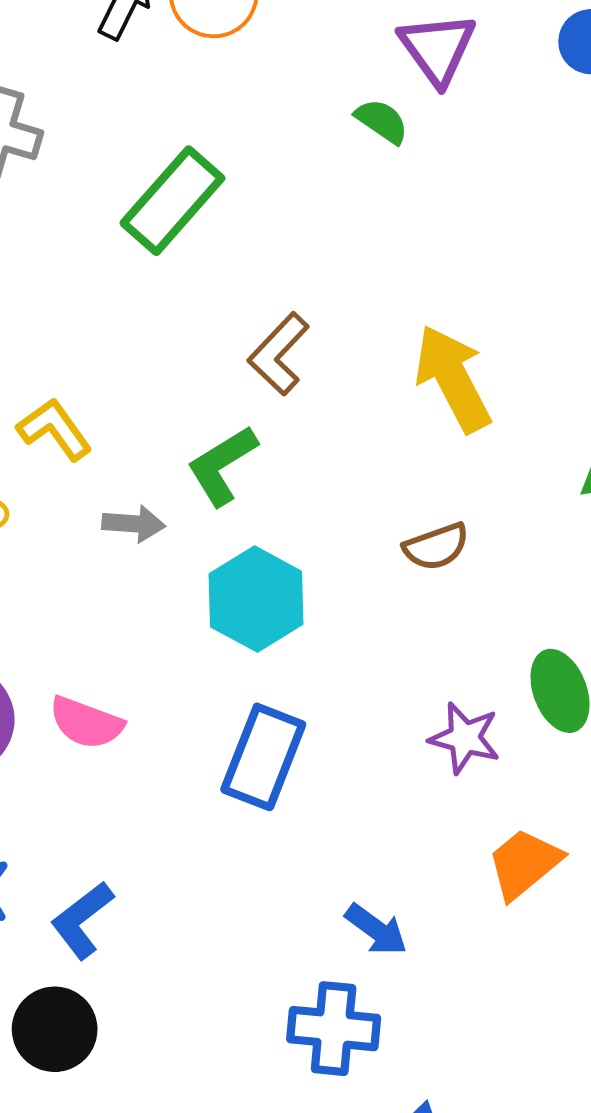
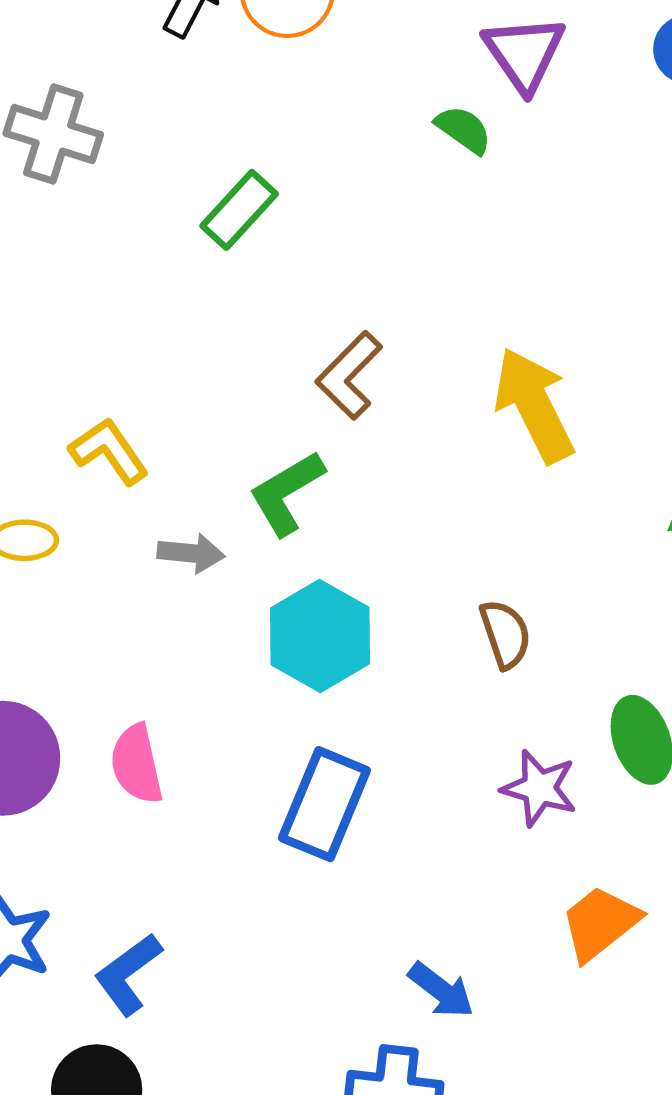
green rectangle: (172, 201) -> (239, 210), size x0.7
brown semicircle: (436, 547) -> (505, 634), moved, turned -90
pink semicircle: (86, 723) -> (137, 764), turned 56

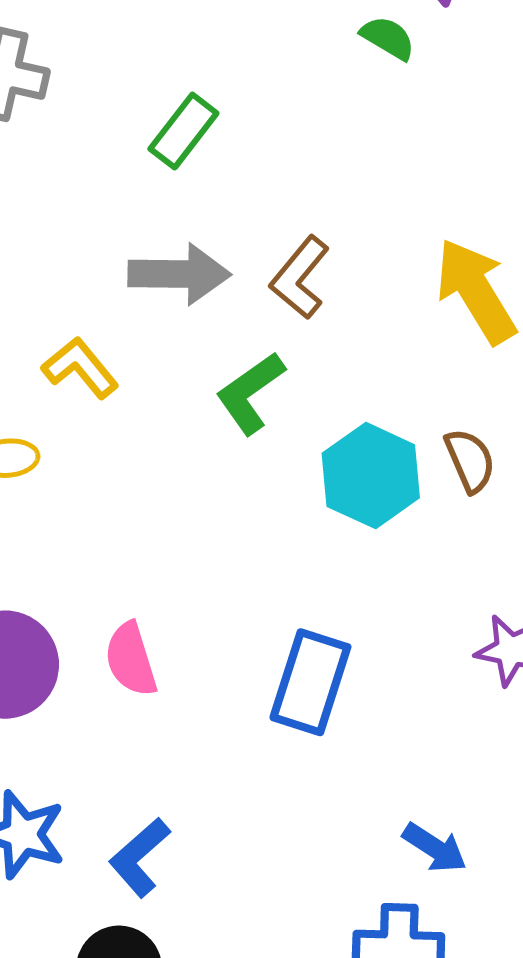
gray arrow: (191, 553) -> (179, 274), moved, size x1.6
brown semicircle: (505, 634) -> (470, 460), moved
cyan hexagon: (320, 636) -> (371, 476), moved

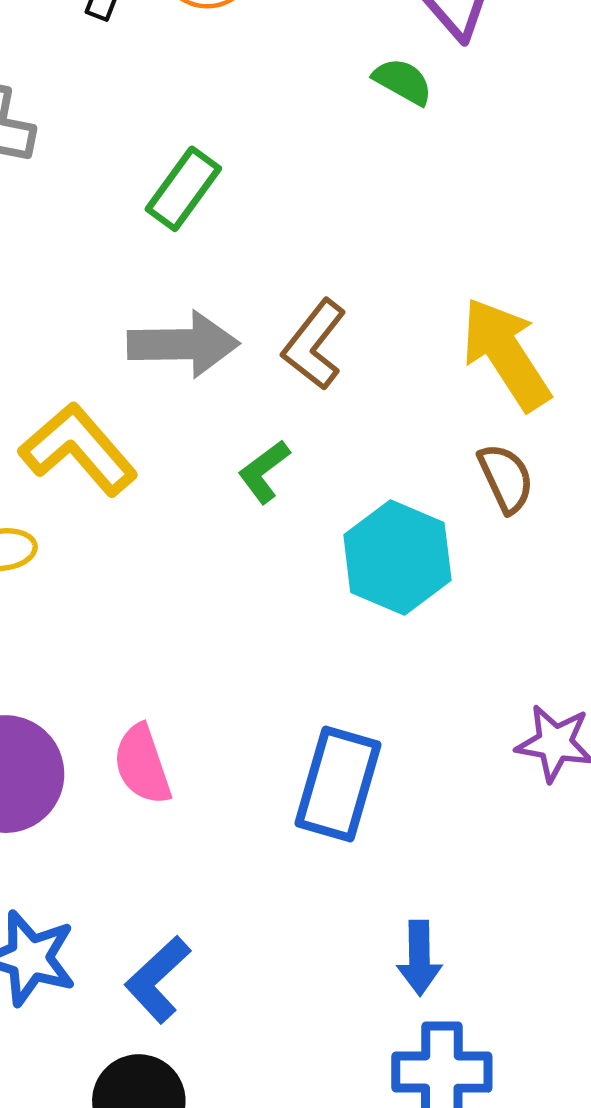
yellow L-shape: (80, 368) -> (78, 449), size x1.4
green L-shape: (250, 393) -> (264, 472), size x0.7
brown semicircle: (470, 460) -> (506, 478), moved
blue arrow: (435, 848) -> (419, 958), moved, turned 58

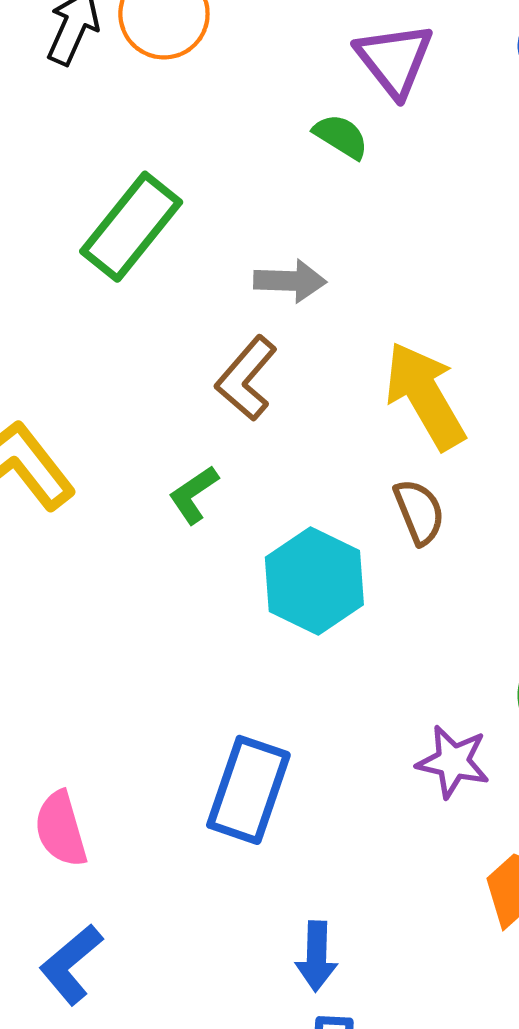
green rectangle: (183, 189) -> (131, 227), size x1.4
gray arrow: (183, 344) -> (290, 281), moved, size x0.7
pink semicircle: (142, 765) -> (61, 829), moved

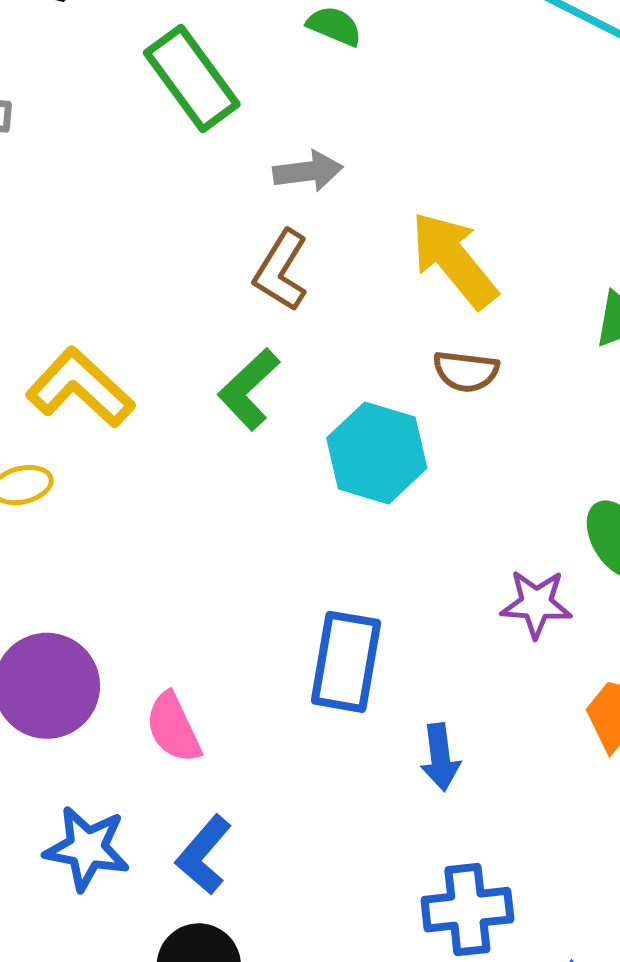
green rectangle: (131, 227) -> (192, 79), moved, turned -66
green L-shape: (194, 495) -> (249, 389), size x1.4
brown semicircle: (419, 512) -> (466, 371), turned 128
blue arrow: (317, 956) -> (440, 757), moved

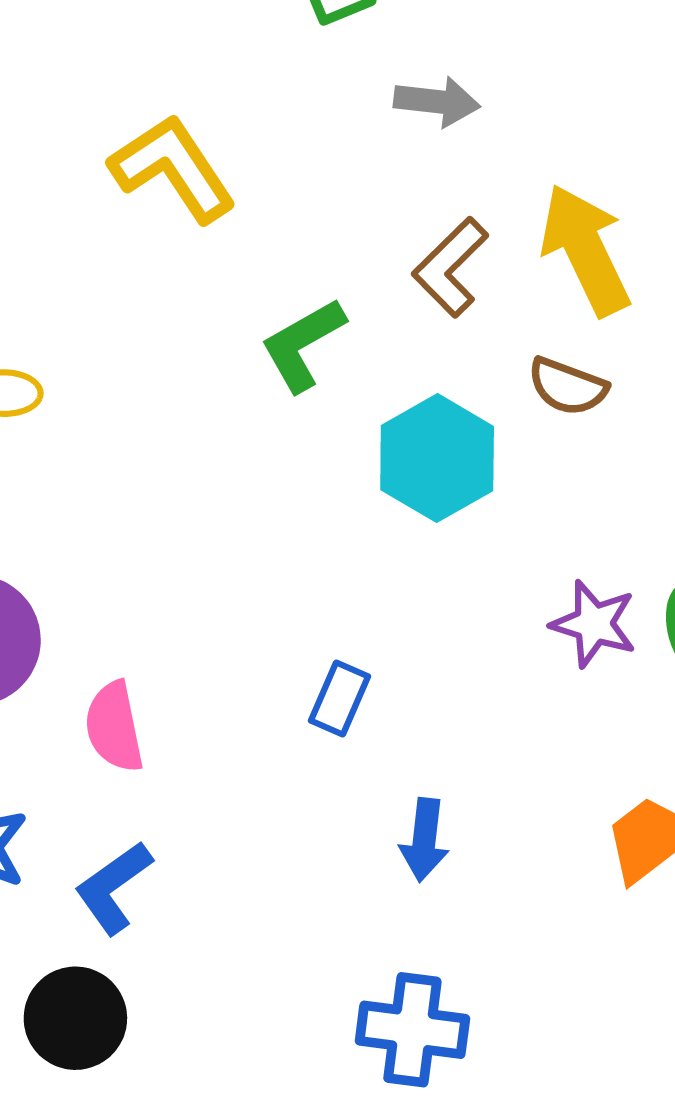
brown L-shape: (281, 271) -> (450, 267), moved
yellow L-shape: (80, 388) -> (173, 168), moved
purple star: (536, 604) -> (594, 624), moved
blue rectangle: (346, 662) -> (340, 698), size x0.6

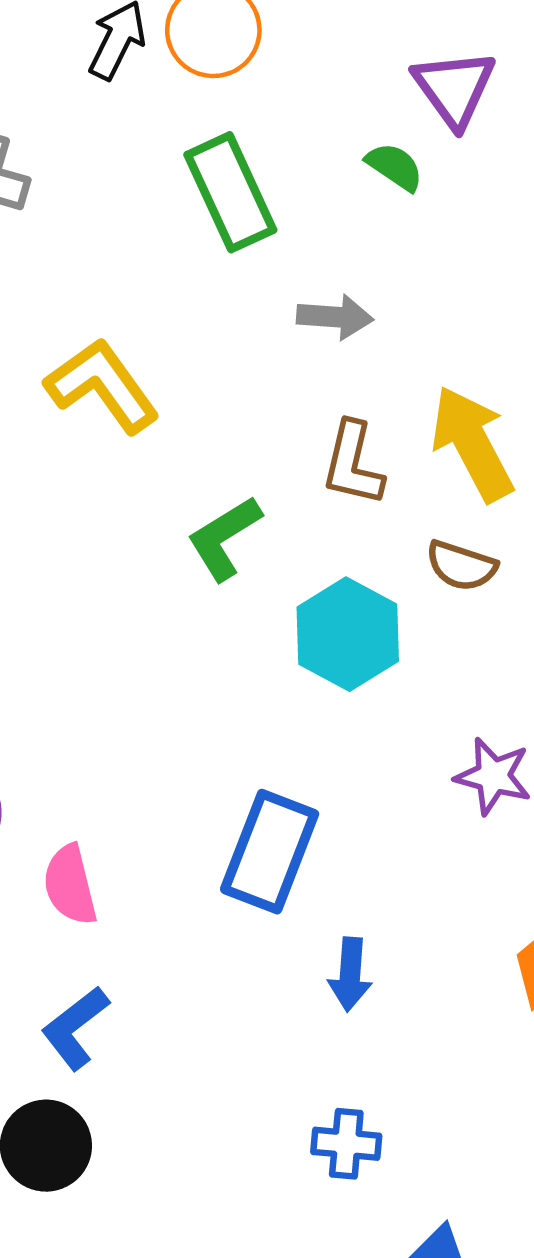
brown L-shape: (450, 267) -> (353, 464), turned -30
blue rectangle: (340, 698) -> (270, 852), size x1.8
blue cross: (412, 1030) -> (346, 1144), size x0.7

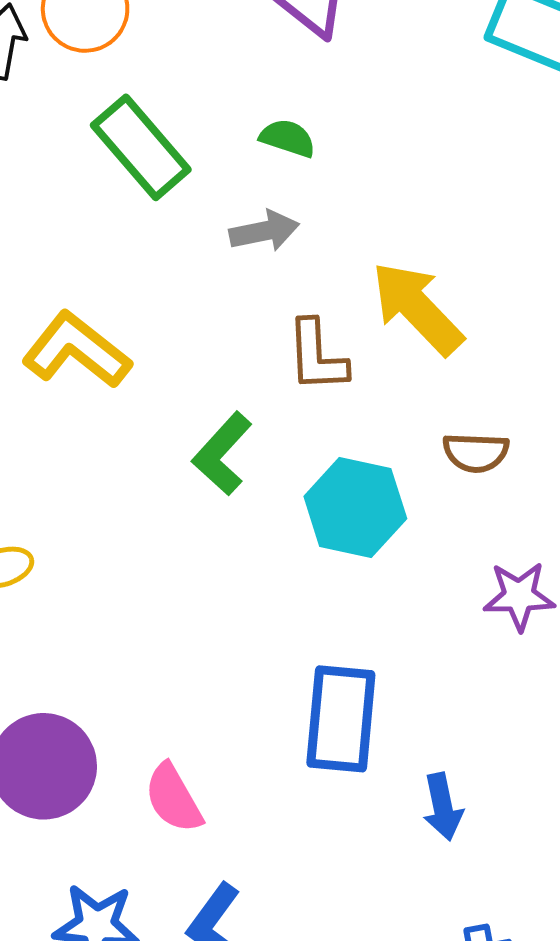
green semicircle: (395, 167) -> (288, 138), moved
brown semicircle: (461, 566) -> (476, 452), moved

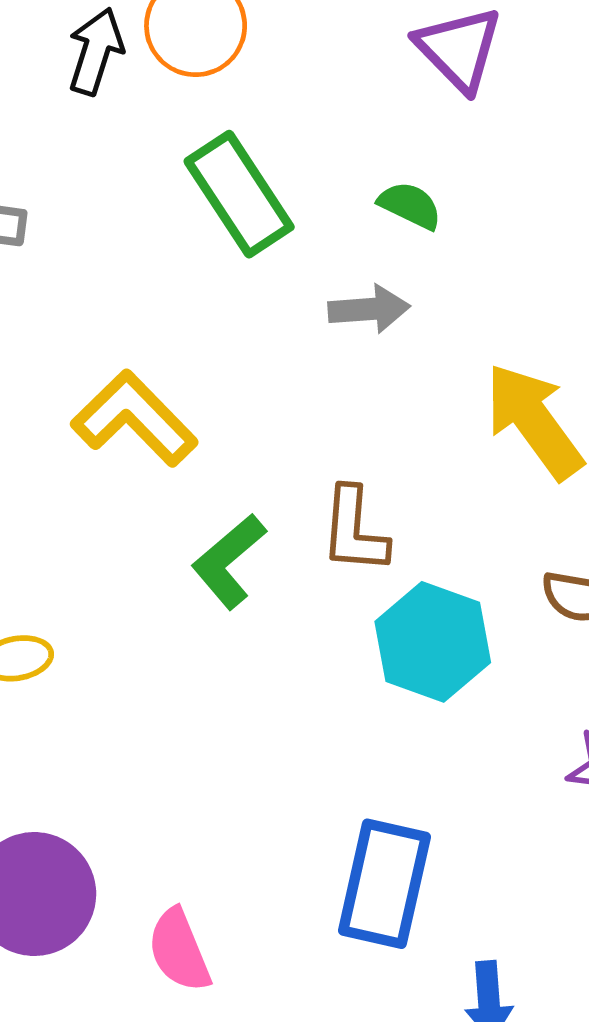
brown L-shape: (317, 356) -> (354, 530), moved
green L-shape: (222, 454) -> (229, 561), moved

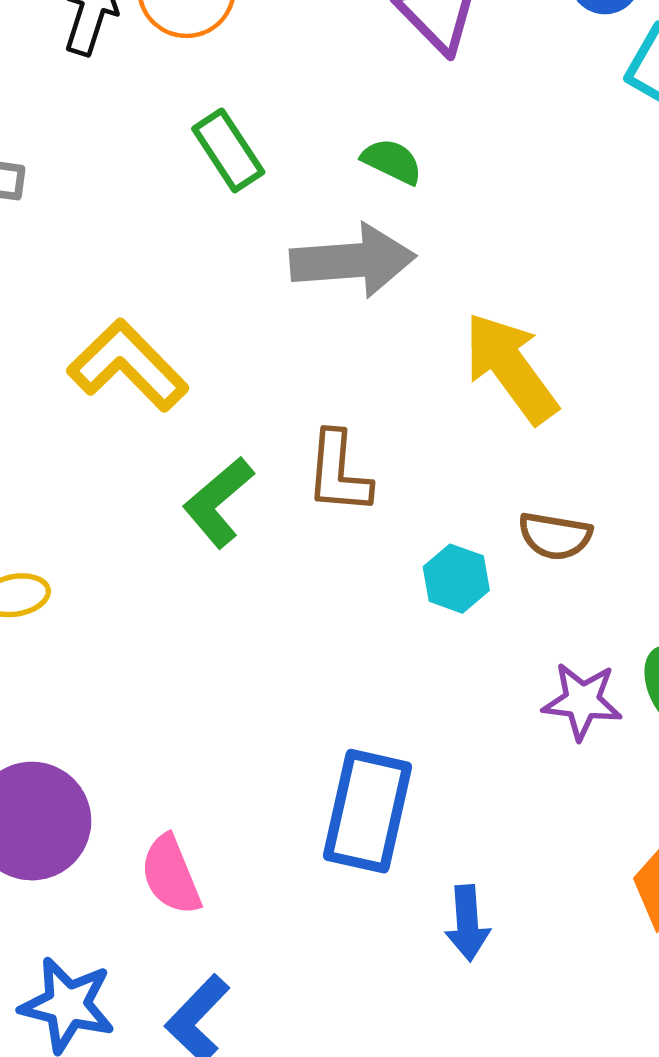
green rectangle: (239, 194) -> (228, 150), size x0.7
gray arrow: (369, 309) -> (353, 261), size x1.6
cyan hexagon: (433, 642) -> (456, 579), moved, size x0.6

